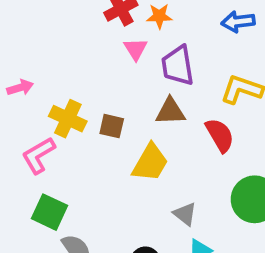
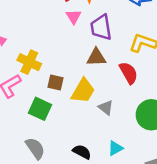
brown square: (112, 126) -> (56, 82), moved
green square: (49, 212) -> (40, 109), moved
gray triangle: (185, 214) -> (106, 108), moved

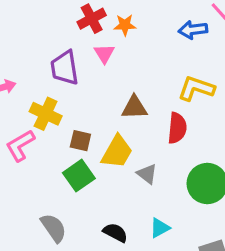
purple trapezoid: (101, 27) -> (65, 68), moved
red semicircle: (129, 73) -> (177, 128), turned 35
green square: (40, 109) -> (79, 176), moved, turned 30

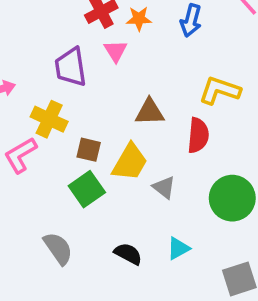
blue arrow: (193, 30) -> (191, 20), moved, turned -68

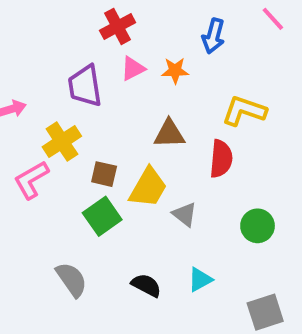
orange star: (139, 19) -> (175, 71), moved
pink triangle: (116, 51) -> (133, 69), turned 35
yellow cross: (49, 119) -> (62, 141), turned 32
green circle: (232, 198) -> (258, 226), size x0.7

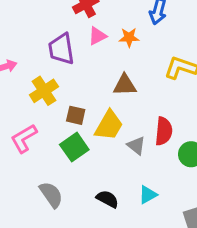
red semicircle: (221, 159) -> (164, 131), moved
pink L-shape: (31, 180) -> (24, 138), moved

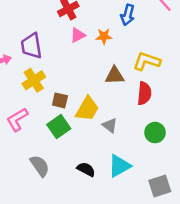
purple trapezoid: (61, 49) -> (31, 46), moved
brown triangle: (125, 85) -> (115, 76), moved
red semicircle: (164, 131) -> (144, 93), moved
cyan triangle: (148, 195) -> (119, 166), size x1.5

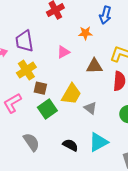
pink triangle: (78, 35) -> (63, 52), moved
brown square: (60, 100) -> (40, 88), moved

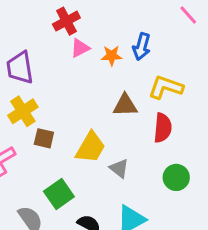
blue arrow: (105, 15) -> (142, 47), moved
pink triangle: (63, 52) -> (80, 48), moved
green square: (47, 109) -> (59, 194), moved

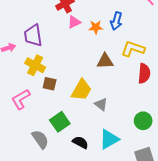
yellow cross: (23, 111) -> (35, 65), turned -30
red semicircle: (163, 128) -> (144, 73), moved
green circle: (176, 177) -> (143, 121), moved

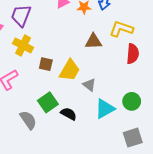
purple trapezoid: (33, 35) -> (21, 15), turned 30
brown square: (50, 84) -> (46, 64), moved
cyan triangle: (109, 139) -> (105, 109), moved
black semicircle: (80, 142) -> (69, 114), moved

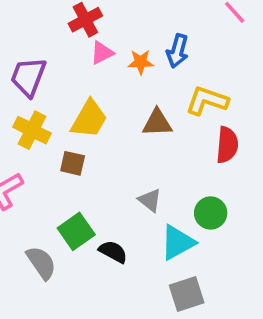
yellow trapezoid: (70, 70) -> (89, 119), moved
green circle: (132, 101) -> (211, 213), moved
gray square: (133, 138) -> (187, 294), moved

